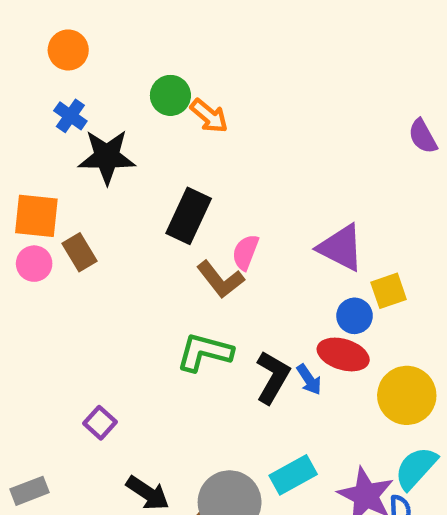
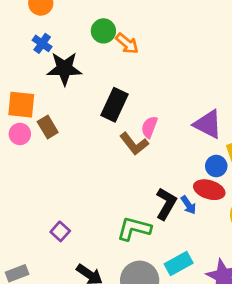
green L-shape: (205, 352) -> (134, 229), moved

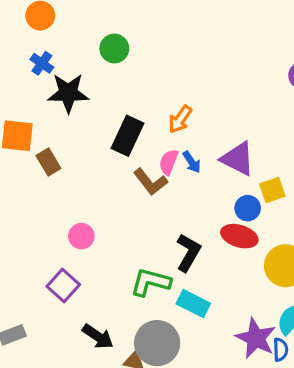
orange arrow: (127, 43) -> (180, 119), moved, turned 85
pink circle: (20, 134) -> (81, 236), moved
blue arrow: (188, 205) -> (192, 162), moved
purple square: (60, 231) -> (63, 285), size x1.4
cyan rectangle: (179, 263) -> (193, 304), moved, turned 56

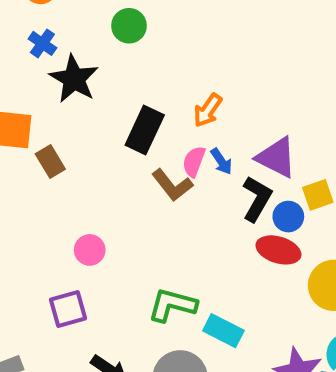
black star: (68, 93) -> (74, 79), turned 30
black L-shape: (188, 253) -> (257, 199), moved
purple square: (63, 285) -> (68, 309), turned 32

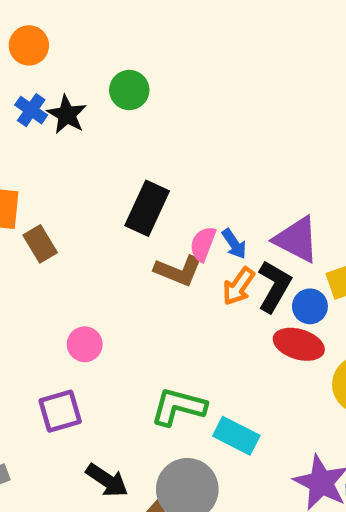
black star: (74, 79) -> (67, 115), moved, size x0.7
orange arrow: (208, 110) -> (239, 286), moved
brown L-shape: (172, 185) -> (178, 271), turned -30

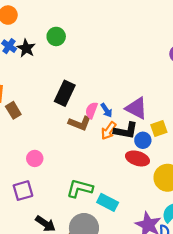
black L-shape: (274, 286) -> (126, 131), turned 70

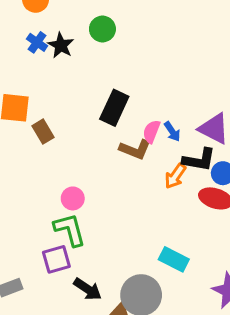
orange arrow: (109, 131) -> (175, 176), moved
green L-shape: (80, 188) -> (70, 230), moved, turned 60
purple square: (23, 191) -> (56, 259), moved

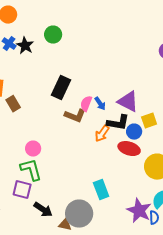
purple square: (56, 259) -> (22, 190), turned 30
cyan rectangle: (174, 259) -> (101, 190), turned 42

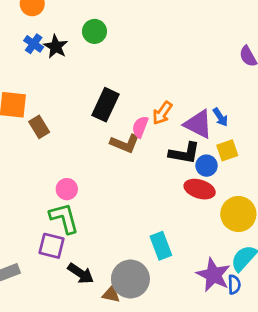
blue arrow: (100, 104) -> (220, 117), moved
orange arrow: (102, 134) -> (162, 113), moved

